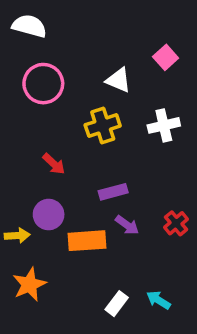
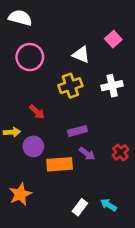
yellow arrow: (17, 235) -> (12, 132), moved

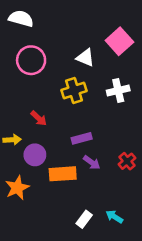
pink square: (113, 39) -> (119, 41), size x1.5
orange star: (20, 194) -> (17, 188), moved

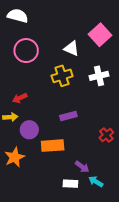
red arrow: (39, 118) -> (20, 98), moved, turned 112
purple arrow: (92, 162) -> (82, 167), moved
white rectangle: (84, 219) -> (70, 184), turned 56

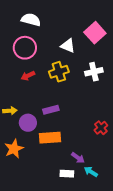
white semicircle: (18, 16) -> (31, 20), moved
red arrow: (20, 98) -> (28, 76), moved
purple rectangle: (68, 116) -> (51, 110), moved

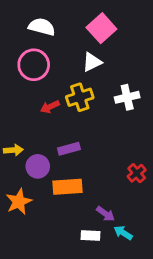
pink square: (95, 33) -> (101, 28), moved
white triangle: (68, 46) -> (92, 62), turned -49
red arrow: (28, 76) -> (50, 107), moved

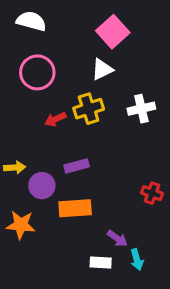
white semicircle: (42, 27) -> (31, 21), moved
red cross: (137, 173) -> (152, 193), turned -30
orange star: (19, 202) -> (21, 225), turned 30
cyan arrow: (123, 233) -> (137, 259), turned -138

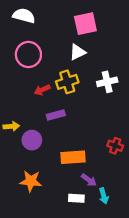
pink square: (113, 32) -> (85, 24), turned 30
purple rectangle: (77, 166) -> (56, 115), moved
orange rectangle: (75, 208) -> (73, 157), moved
orange star: (21, 225) -> (31, 181), moved

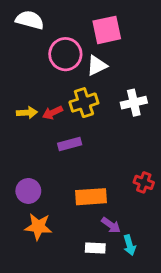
pink circle: (28, 54) -> (65, 54), moved
yellow arrow: (11, 126) -> (27, 113), moved
purple circle: (32, 140) -> (28, 191), moved

